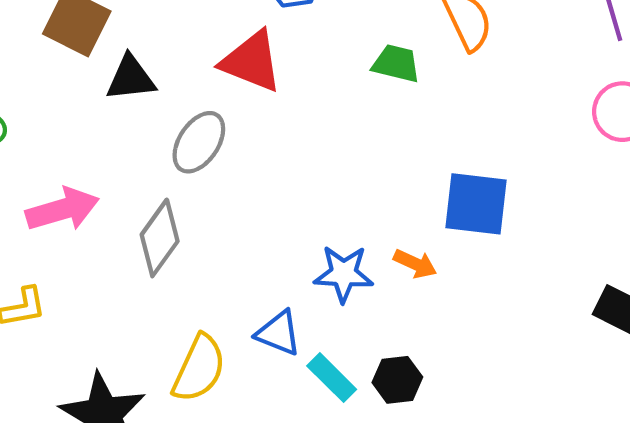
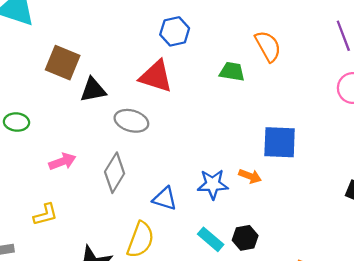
gray ellipse: (199, 142) -> (131, 121), turned 76
pink arrow: (62, 209) -> (62, 162), size x0.7
blue triangle: (278, 333) -> (165, 199), moved

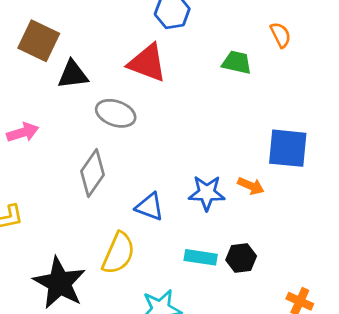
orange semicircle: (268, 46) -> (281, 35), size x0.7
pink arrow: (62, 162) -> (23, 132), moved
cyan rectangle: (211, 239) -> (201, 257), turned -35

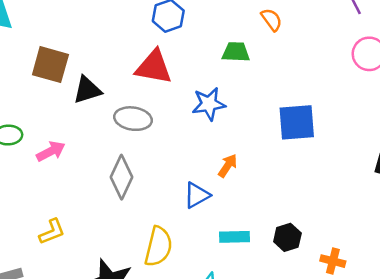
orange arrow: (251, 186) -> (228, 166), moved, turned -70
blue star: (207, 193) -> (209, 104), moved
blue triangle: (150, 207) -> (197, 195), moved, turned -40
black hexagon: (241, 258) -> (287, 237), moved

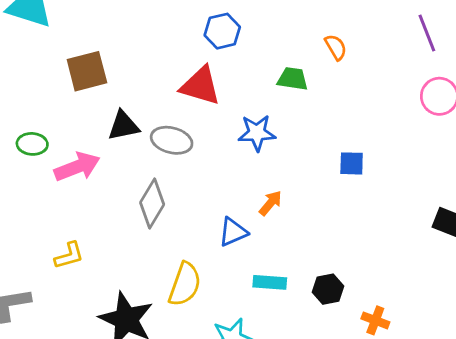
brown square: (50, 65) -> (87, 71), turned -36
black triangle: (87, 90) -> (123, 126), moved
blue square: (297, 122) -> (352, 163), size x0.6
pink arrow: (51, 151) -> (77, 167), size x1.4

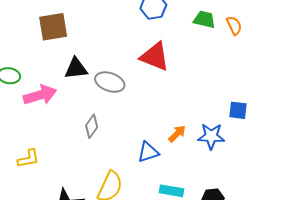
green trapezoid: (293, 79) -> (204, 20), moved
red triangle: (200, 86) -> (155, 57), moved
blue star: (257, 133) -> (211, 136), moved
gray diamond: (152, 203) -> (92, 126), size x0.7

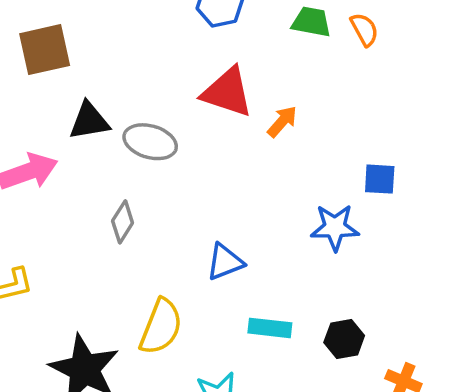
orange arrow: (177, 134) -> (282, 121), moved

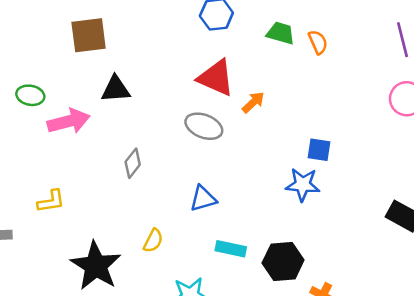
gray ellipse: (150, 142) -> (204, 126), moved
blue star: (335, 227) -> (303, 185), moved
yellow semicircle: (161, 327) -> (153, 241), size x0.6
black hexagon: (344, 339) -> (283, 262), size x1.4

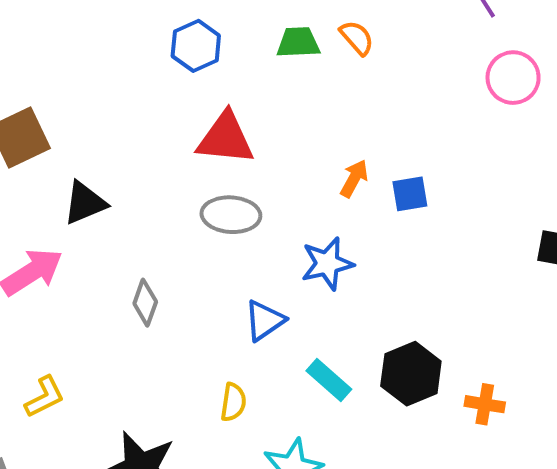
orange arrow: (253, 102) -> (354, 178), moved
blue star: (303, 185) -> (327, 264), moved
yellow semicircle: (153, 241) -> (233, 402), moved
cyan rectangle: (231, 249) -> (329, 380), turned 48

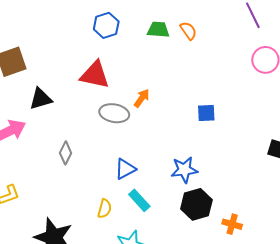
red triangle: (225, 138) -> (95, 75), moved
orange arrow: (354, 178) -> (142, 98), moved
blue star: (327, 264) -> (184, 170), moved
cyan rectangle: (329, 380) -> (139, 200), moved

